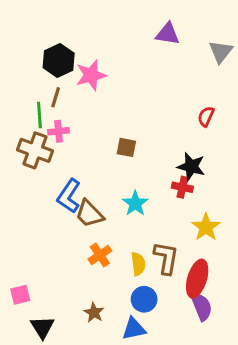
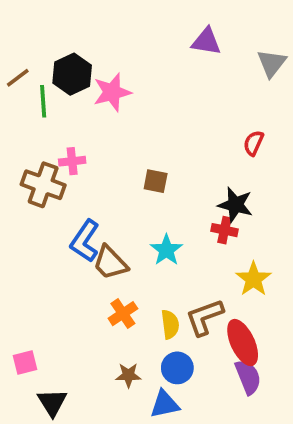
brown line: (56, 97) -> (18, 78), moved, turned 36
green line: (39, 115) -> (43, 101), moved
brown L-shape: (166, 258) -> (205, 317), turned -120
red ellipse: (197, 279) -> (243, 343), turned -42
brown star: (94, 313) -> (128, 375), moved, turned -30

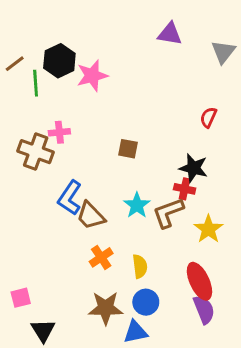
brown L-shape: (205, 317) -> (168, 213), moved
brown star: (128, 375) -> (106, 308), size x1.6

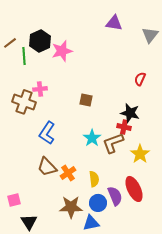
brown trapezoid: (91, 216) -> (47, 167), moved
purple semicircle: (204, 310) -> (115, 196), moved

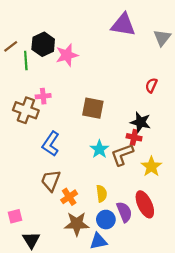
purple triangle: (114, 23) -> (123, 25), size x1.4
brown square: (86, 100) -> (93, 108), size x1.5
brown trapezoid: (47, 167) -> (51, 181), turned 65
orange cross: (68, 173) -> (69, 197), moved

